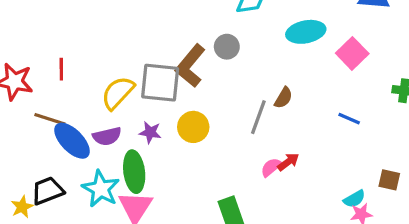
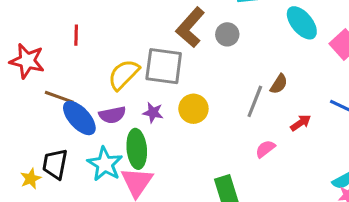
cyan ellipse: (306, 32) -> (302, 23), turned 60
brown L-shape: (190, 66) -> (190, 27), moved
red line: (61, 69) -> (76, 35), moved
red arrow: (288, 162) -> (301, 123), moved
black trapezoid: (48, 191) -> (55, 164), turned -60

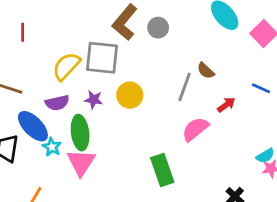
brown semicircle: (279, 84) -> (206, 71), turned 102
blue ellipse: (79, 118) -> (33, 126), moved
pink semicircle: (265, 149) -> (195, 129), size x1.5
cyan star: (105, 164) -> (52, 147), size x0.6

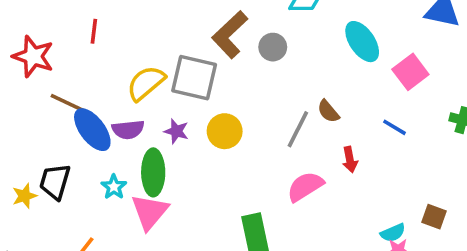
blue line: (261, 88) -> (394, 127), moved
red arrow: (226, 105) -> (350, 160), turned 108
blue ellipse: (33, 126) -> (92, 130), moved

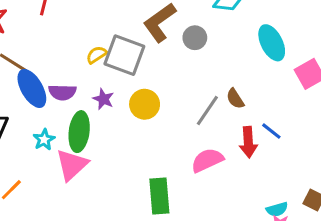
yellow semicircle: (146, 83) -> (97, 55), moved, size x0.6
blue line: (394, 127) -> (271, 131), moved
red arrow: (350, 160) -> (248, 142), size x1.4

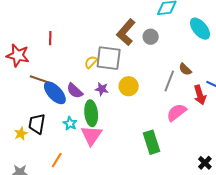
purple semicircle: (62, 92) -> (75, 91), turned 54

